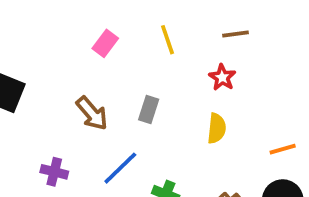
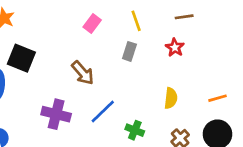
gray rectangle: (149, 110) -> (129, 51), moved
yellow semicircle: (217, 128) -> (171, 98), moved
purple cross: (54, 172) -> (56, 114), size x1.5

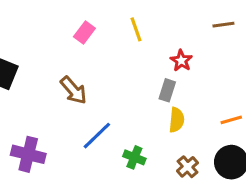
brown line: (184, 17) -> (223, 25), moved
gray rectangle: (129, 51) -> (167, 90), moved
purple cross: (56, 114) -> (28, 154), moved

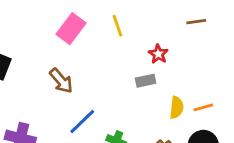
pink rectangle: (84, 32) -> (71, 29), size x1.5
gray rectangle: (167, 90) -> (146, 81), turned 60
yellow semicircle: (177, 120) -> (177, 107), moved

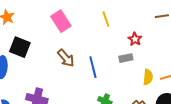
pink rectangle: (71, 29) -> (61, 21), moved, turned -70
blue line: (82, 121) -> (93, 67), moved, turned -60

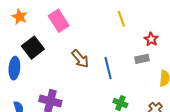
pink rectangle: (61, 21) -> (59, 21), moved
black square: (20, 47) -> (33, 48), turned 30

